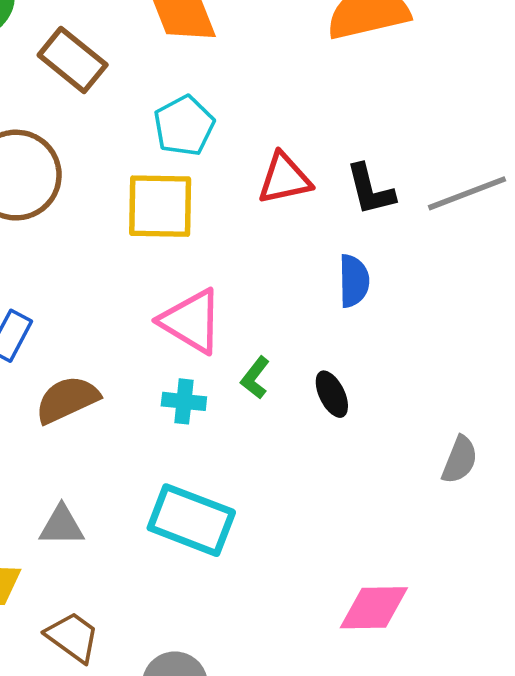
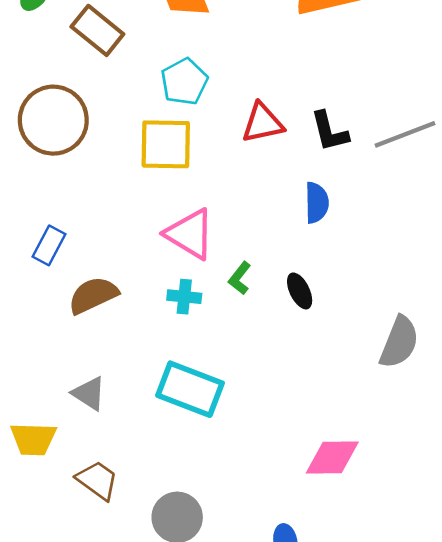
gray semicircle: (460, 460) -> (399, 342), size x1.4
gray triangle: (62, 526) -> (89, 393), turned 33

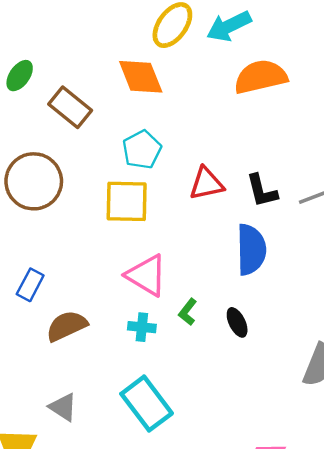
blue semicircle: (317, 203) -> (251, 250), size x1.5
cyan rectangle: (190, 389) -> (147, 404), turned 32

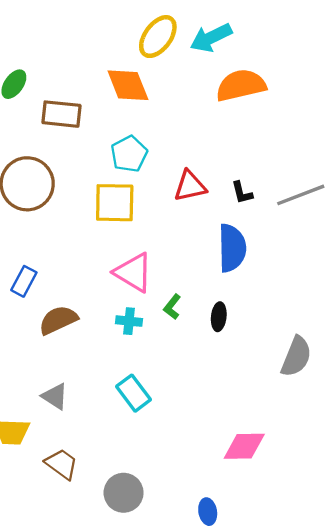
brown rectangle: (70, 107) -> (62, 114), turned -33
black L-shape: (262, 191) -> (242, 193), size x0.7
black ellipse: (237, 322) -> (219, 317), turned 32
cyan rectangle: (147, 404) -> (133, 393), size x0.7

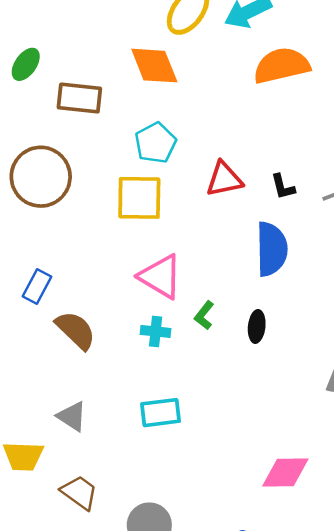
brown semicircle: (58, 320) -> (76, 330), turned 69
cyan rectangle: (133, 393) -> (161, 413), turned -60

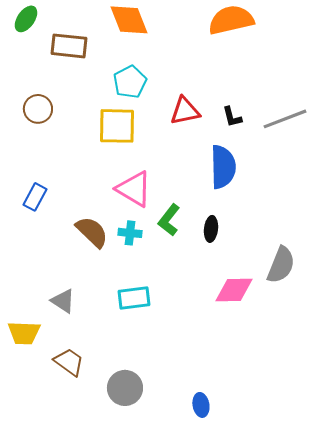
brown circle: (41, 177) -> (38, 109), size x0.6
green L-shape: (204, 315) -> (169, 220), size x1.4
brown semicircle: (76, 330) -> (92, 232), moved
pink diamond: (285, 473) -> (234, 290), moved

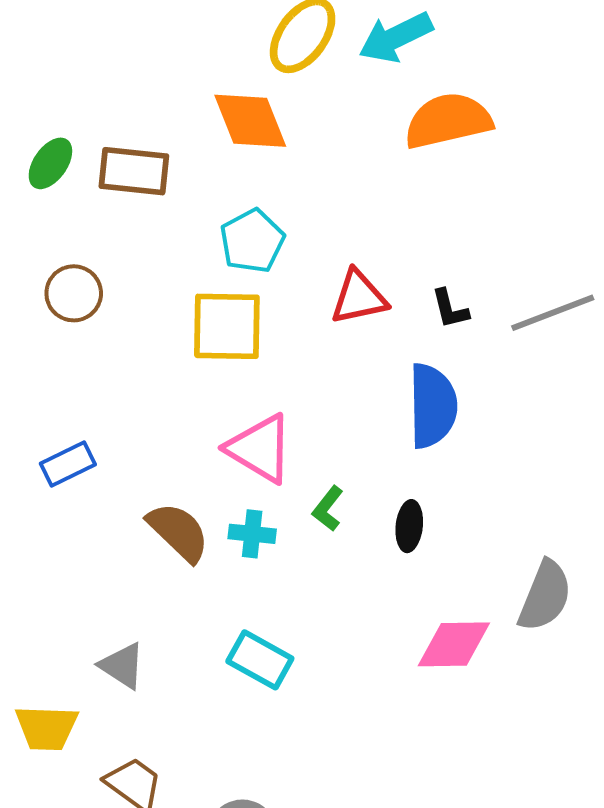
green ellipse: (26, 19) -> (50, 163), moved
blue rectangle: (35, 197) -> (68, 464), turned 36
green L-shape: (169, 220) -> (328, 509), size x0.7
cyan rectangle: (134, 298) -> (260, 660), turned 36

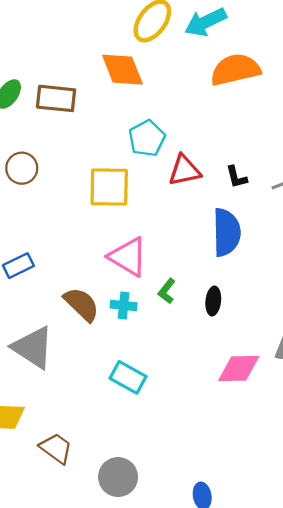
cyan pentagon: (252, 241) -> (147, 138), moved
gray triangle: (122, 666) -> (33, 347), moved, size x1.6

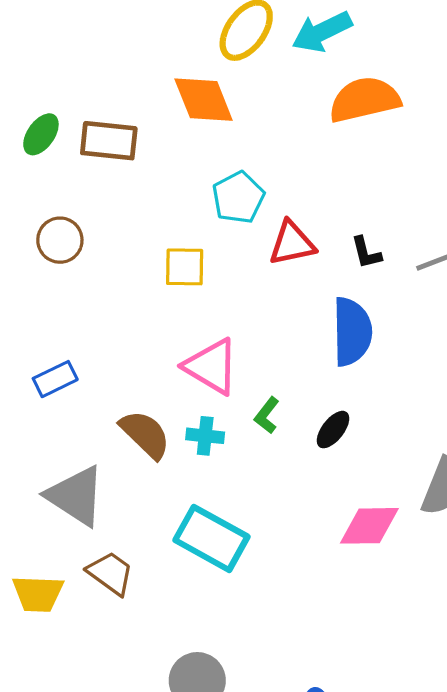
yellow square: (109, 187) -> (185, 267), size x0.7
black ellipse: (213, 301) -> (333, 430), turned 32
cyan rectangle: (128, 377) -> (211, 538), size x1.4
brown trapezoid: (56, 448) -> (110, 573), moved

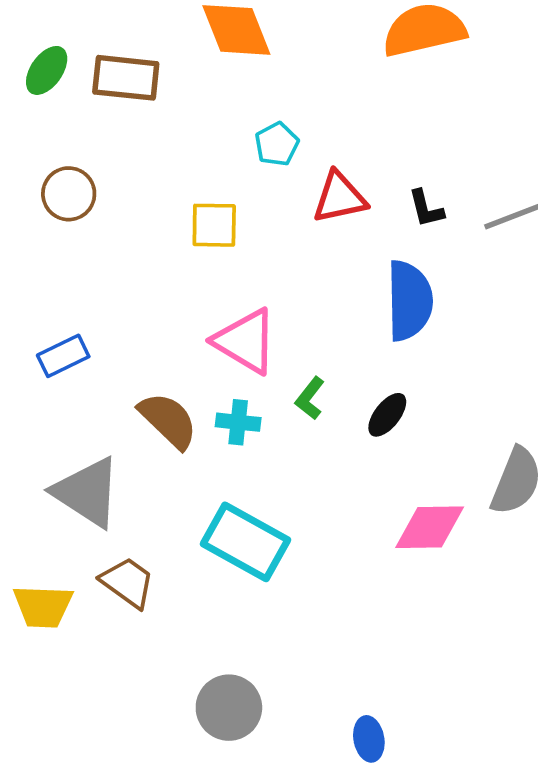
cyan pentagon: (238, 197) -> (277, 144), size x0.7

